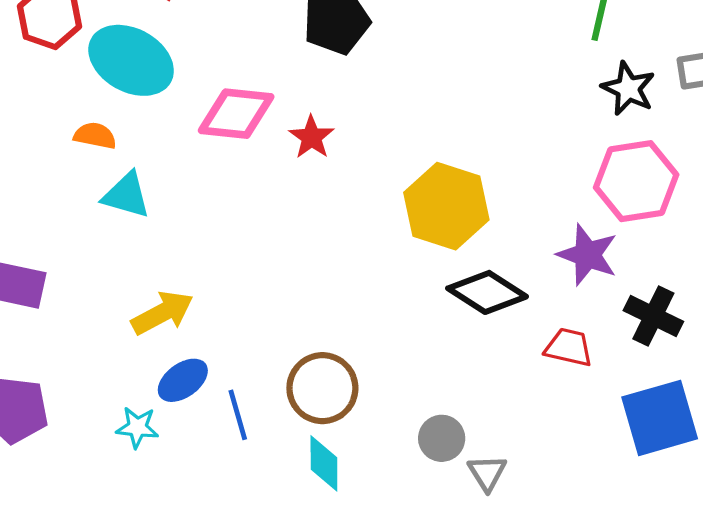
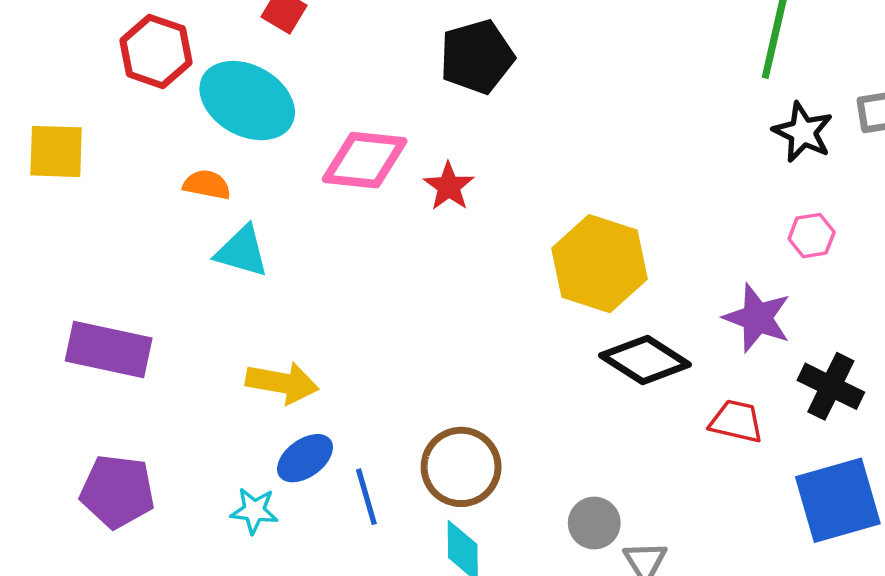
pink hexagon: (636, 181) -> (812, 236), size x0.5
yellow arrow: (162, 313) -> (282, 383), turned 38

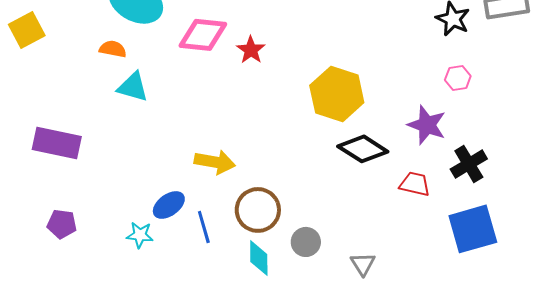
yellow square: (56, 151) -> (27, 30), turned -30
yellow arrow: (282, 383) -> (215, 162), moved
black cross: (831, 386) -> (469, 164), turned 33
purple pentagon: (117, 491) -> (62, 224), size x0.7
gray circle: (594, 523) -> (306, 242), moved

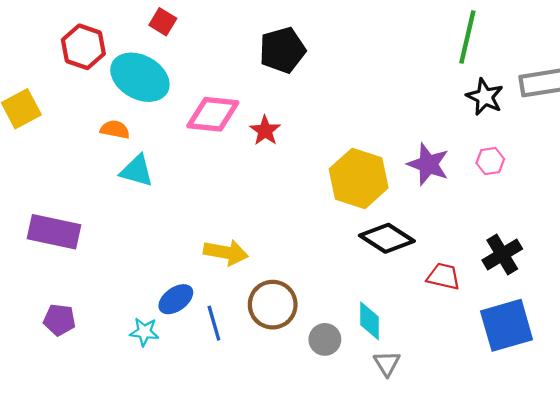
purple star: (427, 125) -> (428, 164), moved
cyan diamond: (259, 258) -> (369, 321), moved

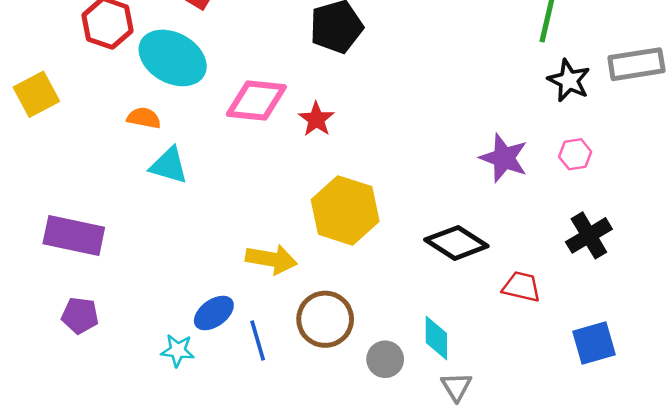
yellow hexagon: (359, 178) -> (345, 210), moved
black cross: (502, 255) -> (589, 235), moved
purple pentagon: (59, 320) -> (80, 315), moved
blue square: (507, 325) -> (594, 343), size x0.7

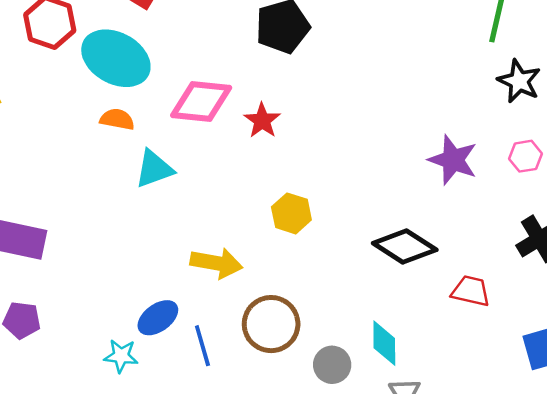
orange semicircle: (144, 118) -> (117, 119), moved
cyan triangle: (169, 165) -> (154, 169), moved, turned -36
yellow hexagon: (345, 210) -> (291, 213), size x0.6

